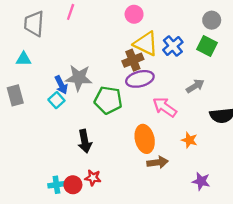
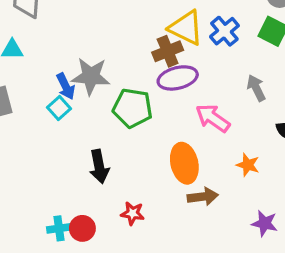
gray arrow: (195, 86) -> (256, 88), turned -84
red star: (93, 178) -> (133, 213), moved

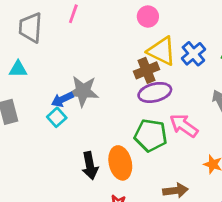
blue arrow: (66, 86) -> (62, 99), turned 90
green pentagon: (133, 108) -> (151, 135), moved
orange ellipse: (184, 163) -> (120, 163), moved

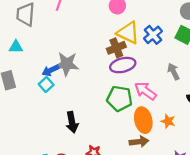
orange ellipse: (120, 163) -> (143, 120), moved

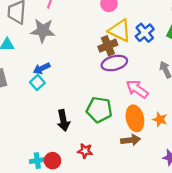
gray star: (67, 64) -> (43, 31), moved
green pentagon: (120, 99) -> (99, 110), moved

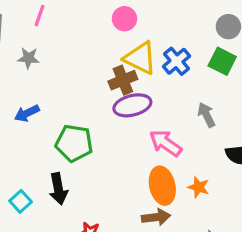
gray star: (43, 31) -> (28, 58), size x0.6
cyan square: (37, 83) -> (21, 201), moved
green pentagon: (99, 110) -> (74, 143), moved

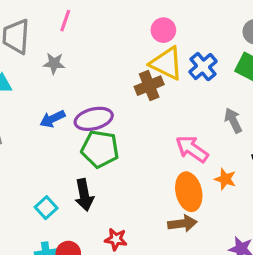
pink circle: (124, 19) -> (163, 30), moved
purple ellipse: (132, 105) -> (94, 119), moved
orange star: (199, 187) -> (225, 179), moved

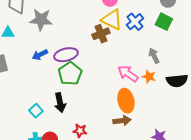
gray star: (54, 63) -> (41, 20), size x1.6
green pentagon: (100, 149) -> (70, 74), turned 30
orange star: (225, 179) -> (149, 77), moved

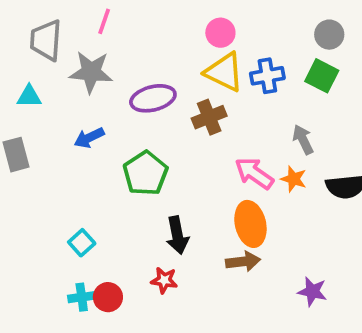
blue cross: (135, 22) -> (267, 76), turned 30
brown cross: (101, 34) -> (209, 117), moved
purple ellipse: (66, 55) -> (153, 98), moved
black arrow: (60, 103) -> (177, 235), moved

